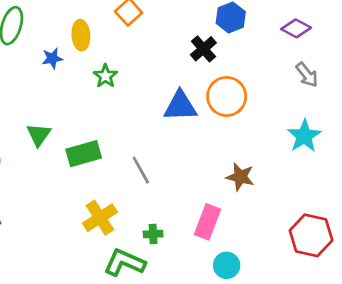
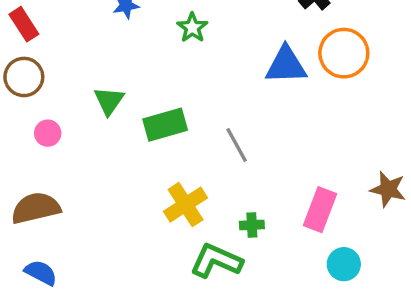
brown star: (240, 177) -> (388, 189), moved

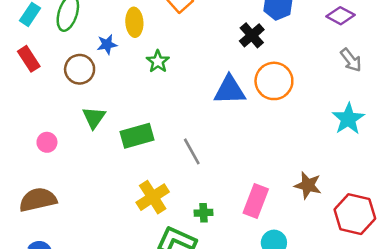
brown circle: (24, 77) -> (80, 69), moved

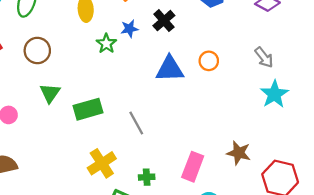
black cross: (252, 35) -> (164, 21), moved
blue star: (107, 44) -> (129, 29), moved
gray arrow: (351, 60) -> (264, 57), moved
orange circle: (274, 81) -> (209, 61), size x0.6

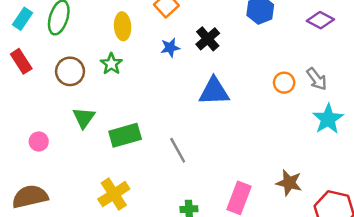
green star: (106, 44) -> (111, 64), moved
orange circle: (209, 61) -> (284, 83), moved
yellow cross: (102, 163) -> (114, 194), moved

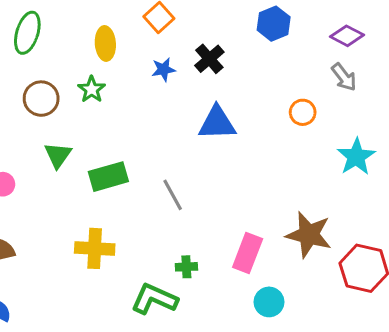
gray arrow: (317, 79) -> (344, 77), moved
brown star: (289, 183) -> (309, 235), size x1.4
yellow cross: (114, 194) -> (95, 248), turned 36

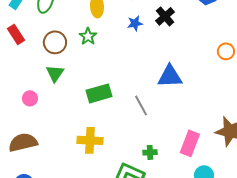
blue triangle: (217, 123) -> (170, 76), moved
green triangle: (58, 155) -> (55, 73), moved

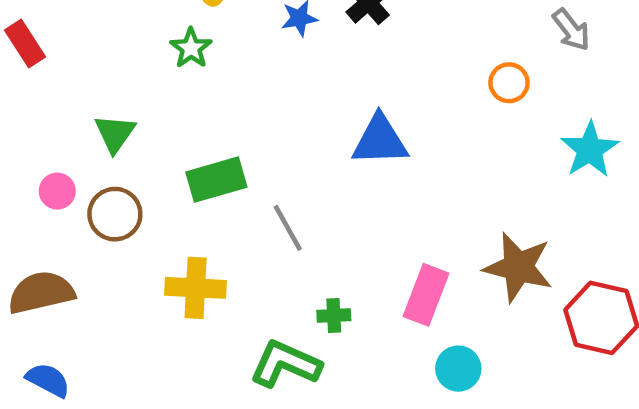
brown circle: (55, 42) -> (115, 214), moved
gray line: (141, 105) -> (288, 228), moved

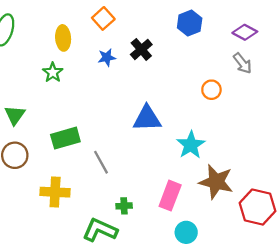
cyan star: (590, 150) -> (191, 145), moved

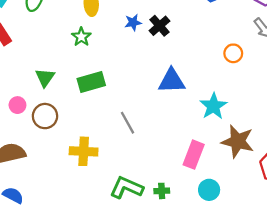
black cross: (141, 49) -> (159, 26), moved
green rectangle: (65, 138) -> (91, 82), moved
green cross: (124, 206) -> (162, 191), moved

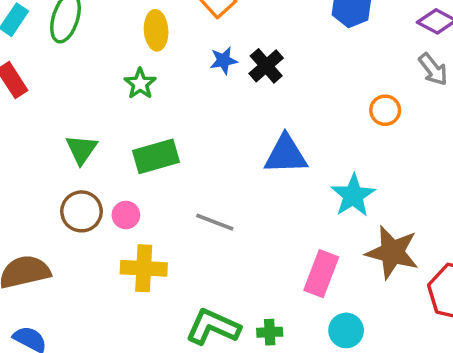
pink circle: (17, 105) -> (126, 215), moved
gray line: (128, 123) -> (215, 222), turned -40

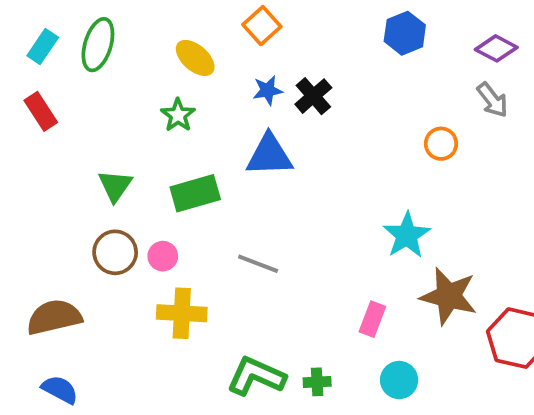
yellow ellipse: (156, 30) -> (195, 58), turned -45
blue triangle: (286, 155) -> (269, 155), moved
pink rectangle: (321, 274) -> (372, 319), size x0.7

